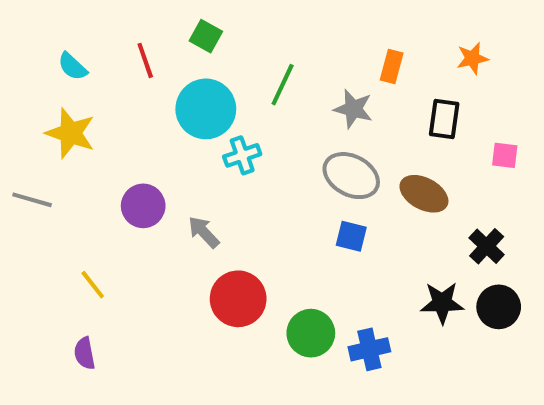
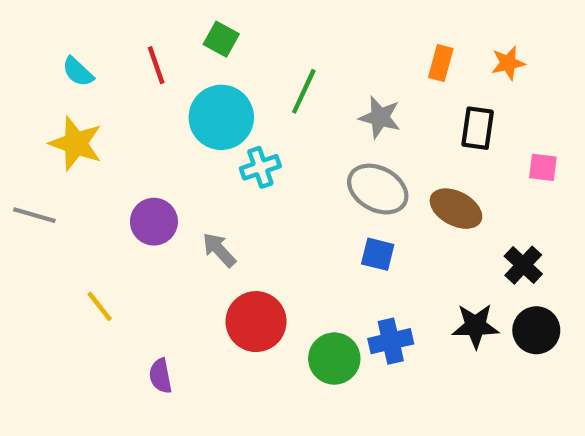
orange rectangle: (392, 66) -> (441, 63), moved
blue cross: (369, 349) -> (391, 341), moved
purple semicircle: (85, 353) -> (160, 376), moved

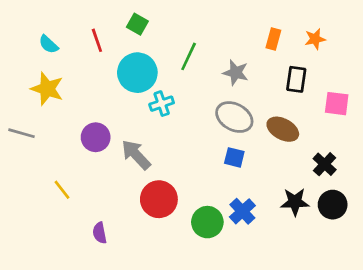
pink square: (543, 167) -> (337, 104), size x1.4
gray arrow: (219, 250) -> (136, 155), size x1.4
blue cross: (391, 341) -> (242, 211), turned -30

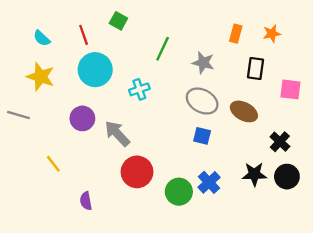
cyan circle: (137, 73) -> (95, 70), moved

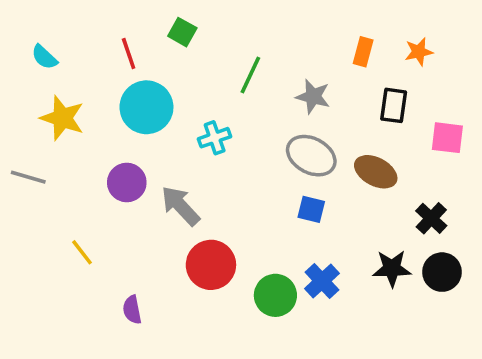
cyan semicircle: (42, 38) -> (44, 57), moved

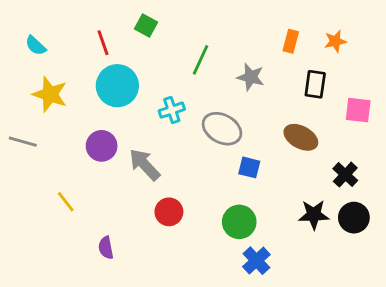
gray ellipse: (311, 156) -> (222, 129), moved
red circle: (211, 265) -> (169, 212), size x0.7
blue cross: (322, 281) -> (256, 261), moved
green circle: (275, 295) -> (239, 222), moved

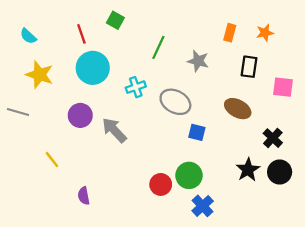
red circle: (169, 212) -> (161, 184), moved
black star: (314, 215) -> (248, 170), turned -30

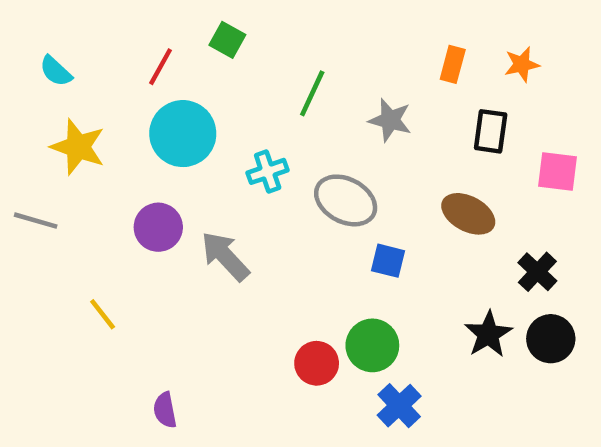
red line: (81, 34) -> (160, 67), turned 48
purple semicircle: (84, 196) -> (165, 410), moved

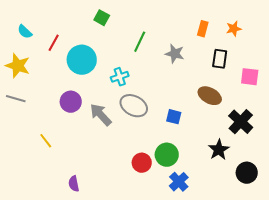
red line: (160, 67) -> (54, 43), moved
yellow star: (78, 147) -> (18, 66), moved
gray ellipse: (346, 200) -> (134, 106), moved
black cross: (537, 272) -> (241, 122), size x1.4
black circle: (551, 339) -> (247, 173), moved

